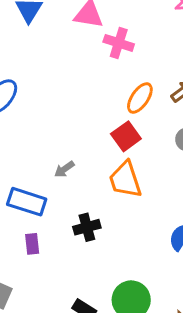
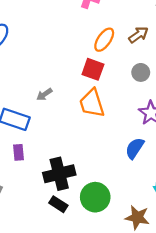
red square: (126, 136) -> (93, 69), turned -35
black cross: (87, 227) -> (59, 174), moved, size x1.5

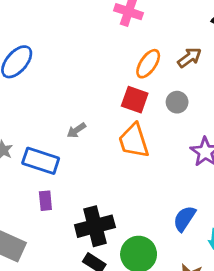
gray circle: (141, 72) -> (177, 102), moved
blue semicircle: (135, 148) -> (184, 219), moved

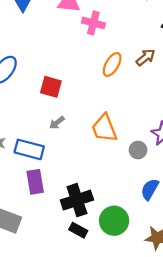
red square: (135, 100) -> (51, 87), moved
gray circle: (177, 102) -> (138, 150), moved
purple rectangle: (45, 201) -> (35, 182), size x1.5

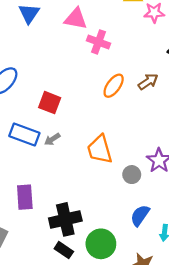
blue rectangle: (29, 149) -> (24, 135), moved

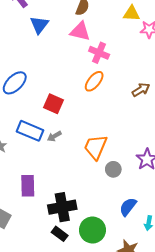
orange ellipse: (114, 86) -> (94, 81), moved
orange trapezoid: (100, 149) -> (96, 147), turned 36
gray circle: (132, 175) -> (113, 169), moved

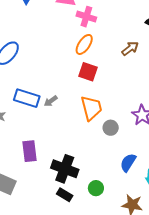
red square: (54, 104) -> (88, 72), moved
orange trapezoid: (96, 147) -> (91, 108), turned 148
black cross: (62, 207) -> (65, 169), turned 36
green circle: (92, 230) -> (96, 188), size x0.6

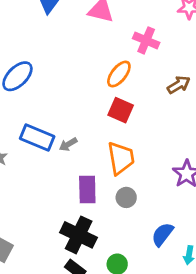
pink cross: (86, 17) -> (146, 40), moved
gray circle: (111, 128) -> (126, 197), moved
purple rectangle: (29, 151) -> (87, 190), moved

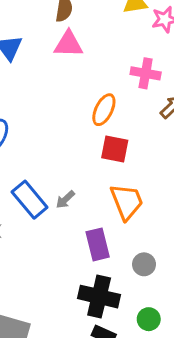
pink cross: (146, 40) -> (146, 73), moved
blue rectangle: (37, 138) -> (30, 200), turned 40
gray circle: (126, 197) -> (144, 264), moved

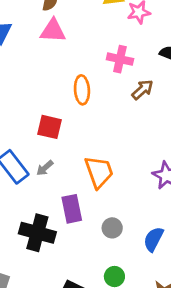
orange ellipse: (104, 110) -> (82, 90), turned -32
red square: (115, 149) -> (49, 127), moved
black cross: (99, 297) -> (37, 233), moved

